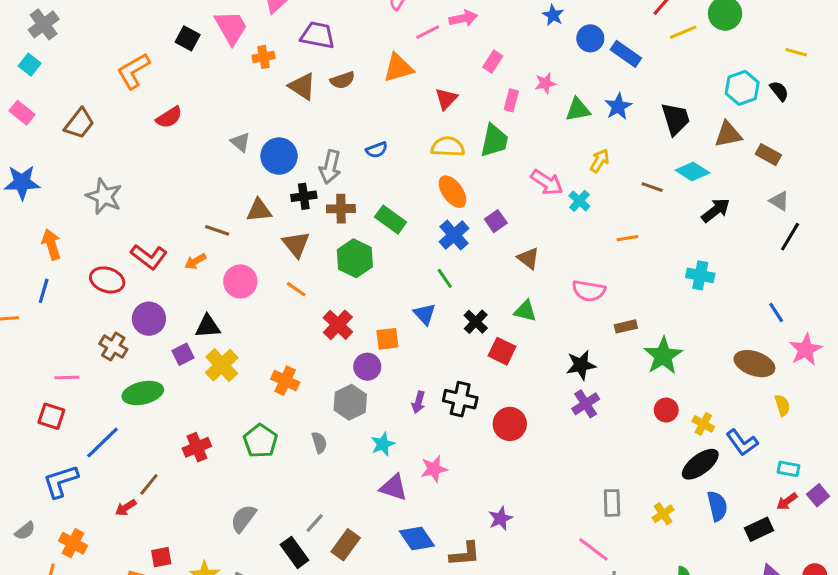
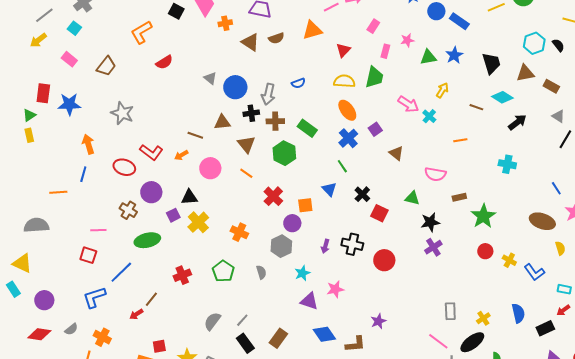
green triangle: (525, 311) -> (412, 198), moved
black ellipse: (700, 464) -> (472, 342), moved
gray line: (315, 523) -> (242, 320), moved

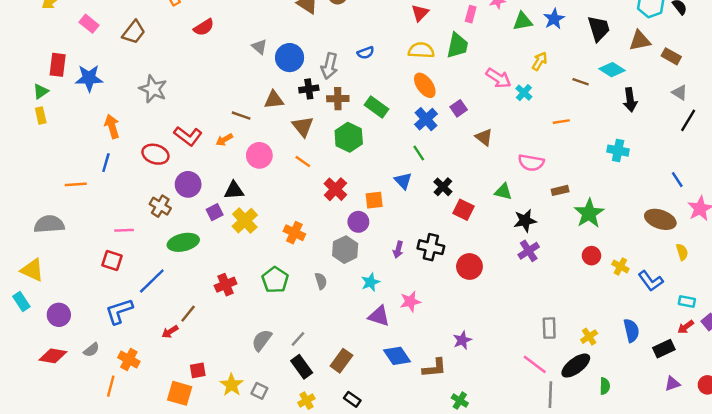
black arrow: (517, 122) -> (630, 100), turned 120

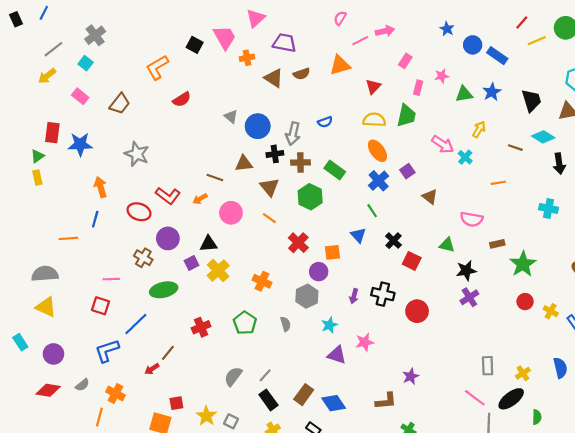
yellow triangle: (32, 270) -> (46, 307), moved
blue diamond: (397, 356) -> (334, 403), moved

